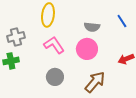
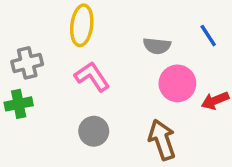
pink circle: (87, 49) -> (177, 83), moved
brown arrow: (95, 82) -> (162, 140), turned -60

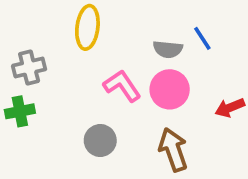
blue line: (208, 36) -> (202, 38), moved
pink L-shape: (92, 77) -> (122, 86), moved
pink circle: (177, 83) -> (170, 89), moved

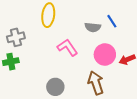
pink circle: (170, 89) -> (105, 55), moved
gray circle: (100, 141) -> (55, 87), moved

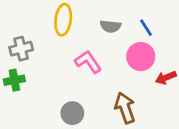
gray semicircle: (93, 27) -> (111, 26), moved
pink circle: (105, 55) -> (141, 57), moved

